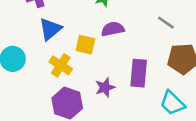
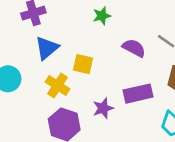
purple semicircle: (113, 29) -> (134, 48), moved, turned 40
purple rectangle: (139, 73) -> (138, 94), turned 72

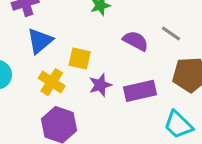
purple star: (103, 108) -> (100, 85), moved

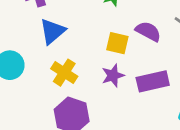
yellow square: (80, 58) -> (117, 43), moved

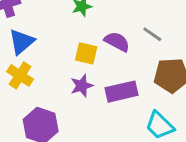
yellow cross: (64, 73) -> (20, 75), moved

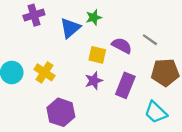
blue triangle: (22, 42) -> (70, 28), moved
purple rectangle: (121, 92) -> (125, 85), turned -55

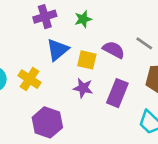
purple cross: (34, 15) -> (45, 17), moved
blue triangle: (70, 28) -> (58, 50), moved
purple star: (94, 81) -> (83, 88), turned 30

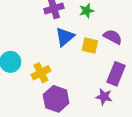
yellow cross: (29, 79) -> (41, 73), moved, turned 30
purple star: (83, 88) -> (104, 97), moved

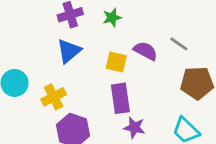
blue triangle: (65, 37) -> (69, 51), moved
purple rectangle: (116, 74) -> (120, 98), moved, turned -30

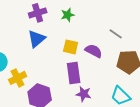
purple semicircle: (145, 51) -> (94, 51), moved
yellow cross: (54, 97) -> (18, 78), moved

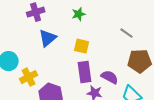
purple cross: (38, 13) -> (36, 12), moved
purple semicircle: (94, 51) -> (110, 77), moved

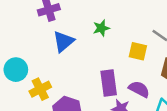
green star: (79, 14) -> (101, 28), moved
yellow square: (82, 46) -> (138, 51), moved

